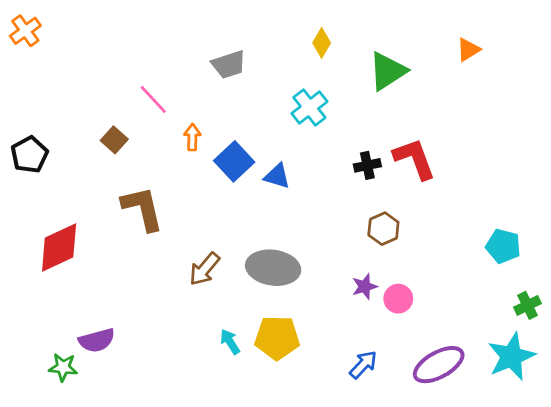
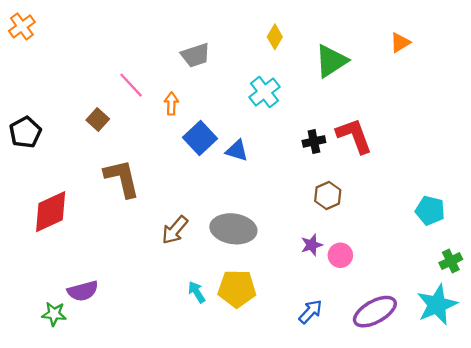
orange arrow: (192, 137) -> (171, 103), moved

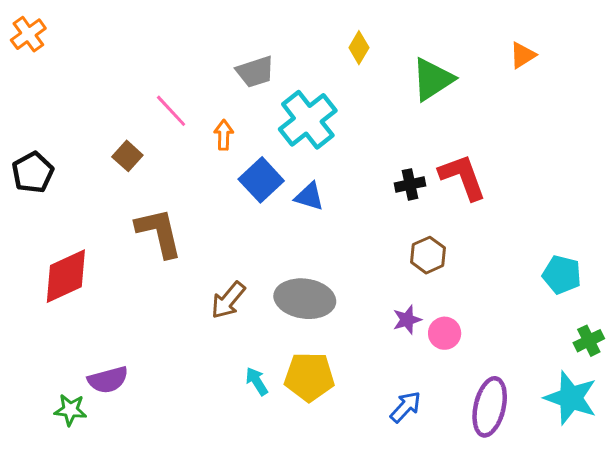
cyan cross: (264, 92) -> (308, 120), moved, size x1.4
cyan star: (437, 305) -> (571, 398), turned -30
purple ellipse: (375, 312) -> (490, 407), turned -48

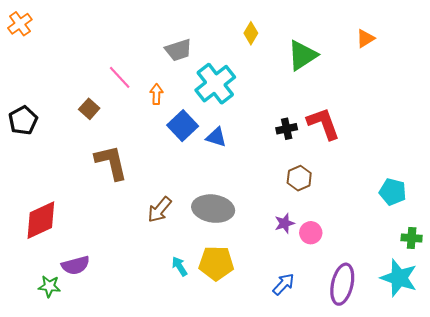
red diamond: (66, 276) -> (41, 220), moved
green cross: (589, 341) -> (412, 238), turned 30

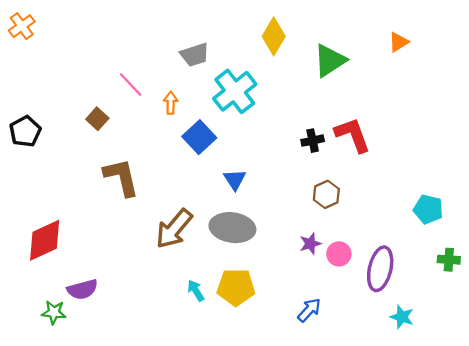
yellow diamond: (251, 33) -> (274, 36), size x1.5
blue triangle: (216, 137) -> (235, 180), moved, turned 40
brown arrow: (160, 210) -> (174, 229), size x1.4
cyan star: (399, 278) -> (402, 317), moved, size x0.6
purple ellipse: (342, 284) -> (380, 269), moved

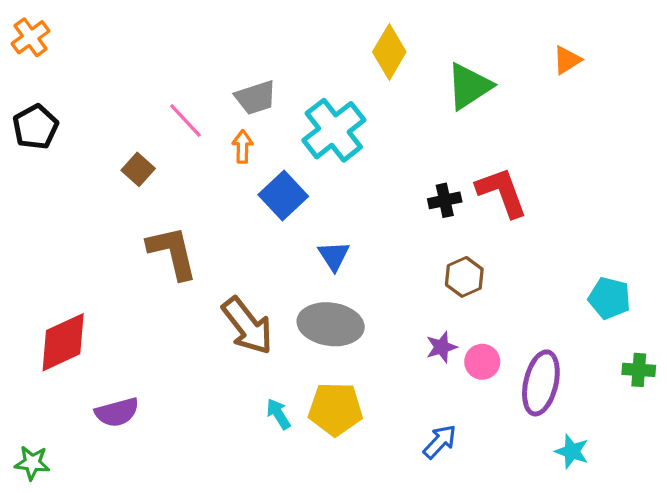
gray trapezoid: (195, 55) -> (256, 98), moved
black pentagon: (25, 131) -> (35, 127), moved
brown arrow: (174, 229) -> (247, 326), turned -78
green star: (54, 312) -> (32, 463), moved

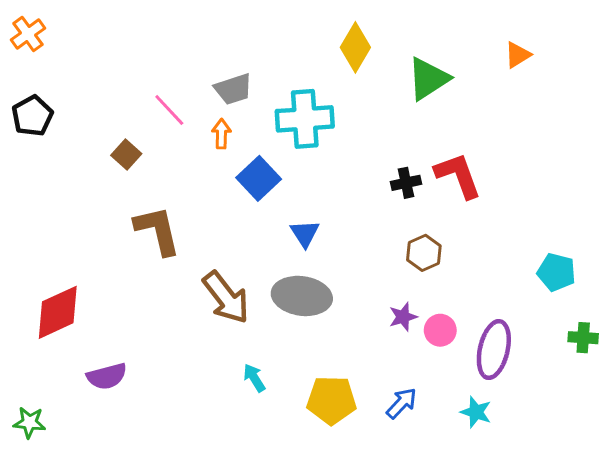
cyan cross: (334, 130) -> (305, 119), turned 34
yellow pentagon: (335, 409) -> (332, 400), moved
cyan star: (572, 451) -> (476, 412), moved

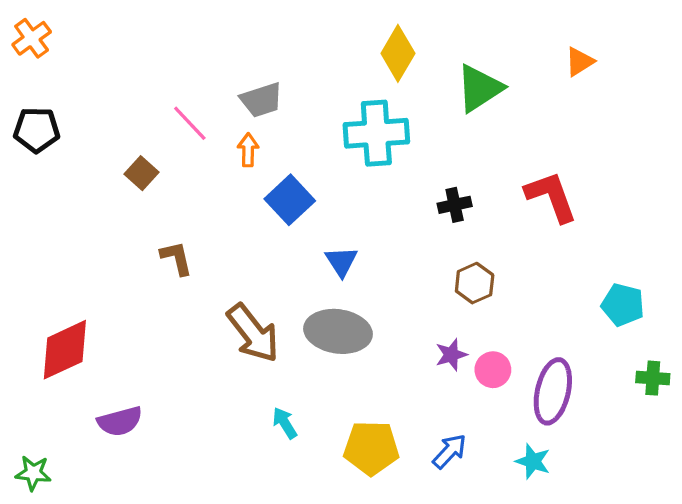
black pentagon: (32, 116) -> (37, 130), turned 30
cyan cross: (305, 119) -> (376, 133), moved
red L-shape: (458, 175) -> (551, 197), moved
brown L-shape: (157, 230) -> (176, 258), size x0.6

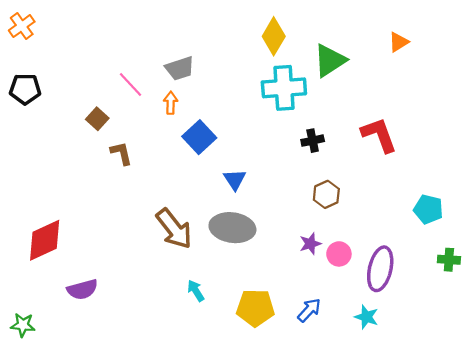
cyan cross: (376, 133) -> (284, 88), moved
brown L-shape: (176, 258) -> (121, 153), moved

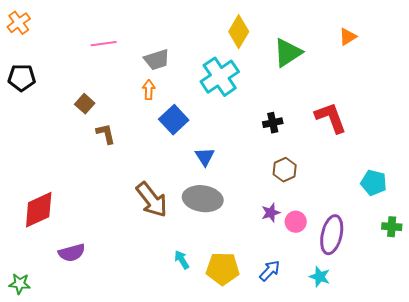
pink line: (130, 84) -> (104, 44), moved, turned -55
cyan cross: (284, 88) -> (220, 77), moved, turned -30
cyan arrow: (196, 291) -> (182, 260), moved

